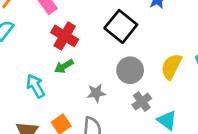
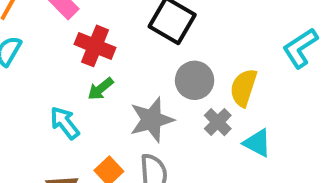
yellow semicircle: (171, 67) -> (244, 88), moved
gray star: (96, 93) -> (152, 120), size x1.6

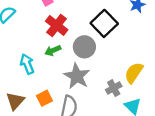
gray circle: (195, 80) -> (84, 47), moved
gray star: (152, 120) -> (77, 76), turned 30

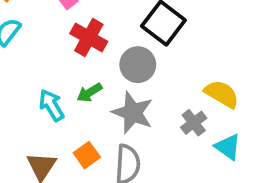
green arrow: (53, 51) -> (89, 93), moved
yellow semicircle: (134, 73) -> (222, 94), turned 95

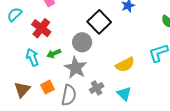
red cross: (89, 37) -> (41, 28), moved
yellow semicircle: (222, 94) -> (125, 65), turned 114
gray cross: (194, 123) -> (97, 88), moved

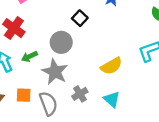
black square: (99, 22) -> (80, 18), size x0.6
orange square: (47, 87) -> (24, 95), turned 32
gray semicircle: (69, 95) -> (48, 104), turned -30

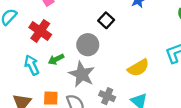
gray cross: (80, 94) -> (107, 96), turned -35

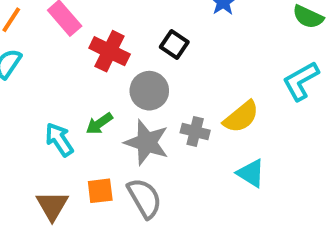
red cross: (40, 31) -> (110, 51), moved
gray cross: (107, 96) -> (195, 131), moved

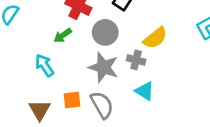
yellow semicircle: (241, 117) -> (155, 38), moved
green arrow: (99, 124) -> (63, 35), moved
cyan triangle: (251, 173) -> (145, 91), moved

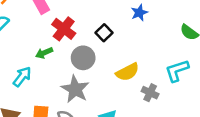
gray cross: (136, 60) -> (150, 93), moved
cyan arrow: (44, 65) -> (22, 77), turned 60

